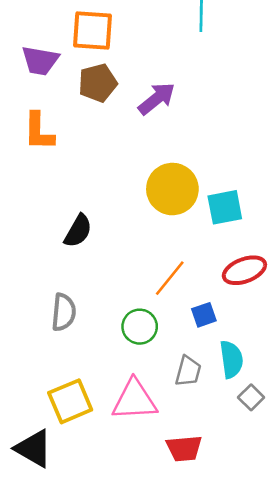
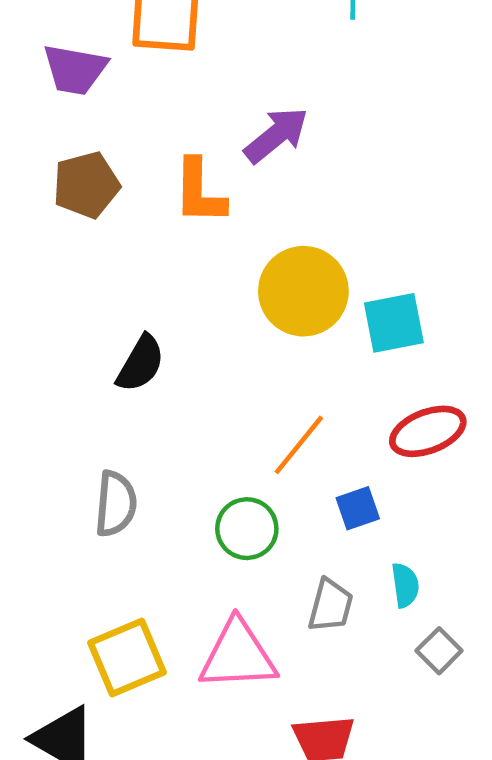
brown pentagon: (98, 83) -> (86, 185), moved
orange L-shape: (39, 131) -> (199, 192), moved
cyan semicircle: (231, 359) -> (405, 585), size x0.7

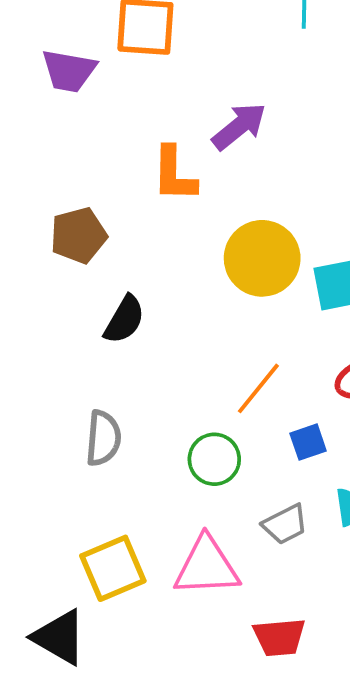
brown pentagon: (86, 185) -> (78, 235), moved
gray trapezoid: (331, 606) -> (285, 524), turned 48

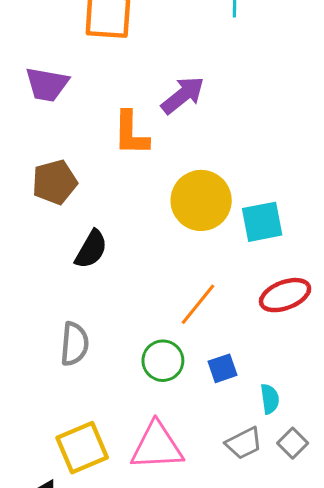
purple trapezoid: (69, 71) -> (47, 84), moved
blue square: (308, 442) -> (222, 368), moved
gray trapezoid: (285, 524) -> (244, 443), moved

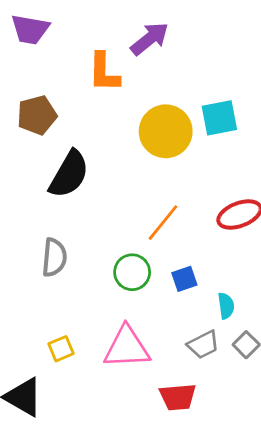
cyan square: (262, 222) -> (219, 118), moved
black semicircle: (91, 249) -> (69, 174), size x1.4
yellow square: (82, 448) -> (61, 349), size x0.6

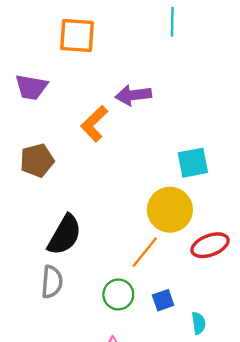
purple arrow: (150, 39) -> (133, 95), turned -148
orange L-shape: (104, 72) -> (94, 124), turned 45
yellow circle: (166, 131) -> (170, 210), moved
black semicircle: (69, 174) -> (64, 235), moved

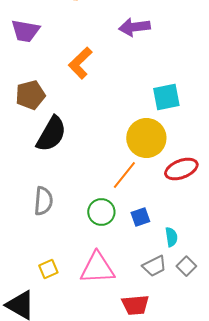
purple arrow: (133, 95) -> (134, 27), moved
black semicircle: (64, 235) -> (51, 134), moved

